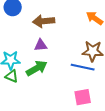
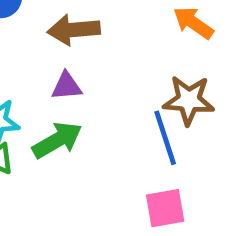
blue line: (83, 67) -> (165, 138), turned 60

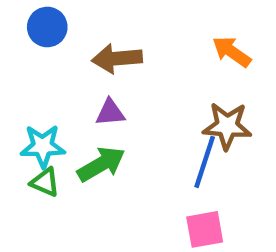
blue line: (165, 138) -> (205, 162), turned 36

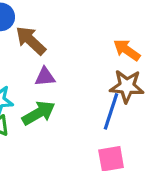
orange arrow: (232, 52) -> (127, 50), moved
brown arrow: (117, 58) -> (31, 41), moved, turned 48

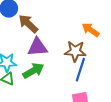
purple triangle: (45, 77) -> (37, 47), size x1.5
brown star: (127, 86) -> (75, 51), moved

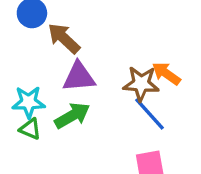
orange arrow: (91, 30) -> (166, 74), moved
blue line: (80, 70) -> (150, 114), turned -60

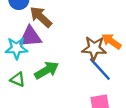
purple triangle: (79, 77) -> (30, 37), moved
cyan star: (29, 102) -> (16, 48), moved

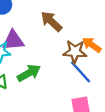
brown arrow: (41, 17) -> (51, 21), moved

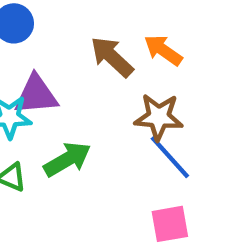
orange arrow: (92, 45) -> (163, 50), moved

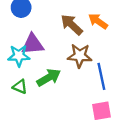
brown star: (159, 117) -> (80, 56), moved
blue line: (170, 157) -> (101, 76), turned 30

